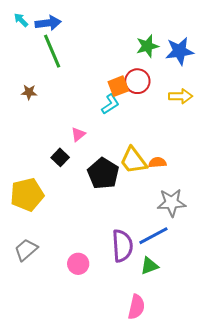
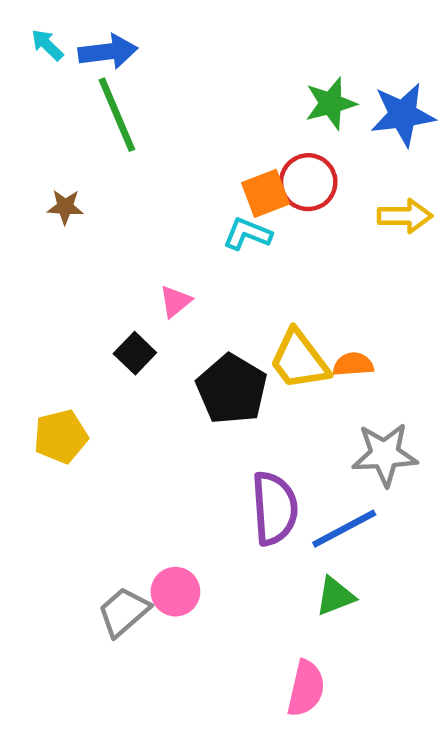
cyan L-shape: (110, 104) -> (247, 234), turned -125
yellow pentagon: (27, 195) -> (61, 436), size x0.7
purple semicircle: (122, 246) -> (274, 508), moved
gray trapezoid: (26, 250) -> (124, 612), moved

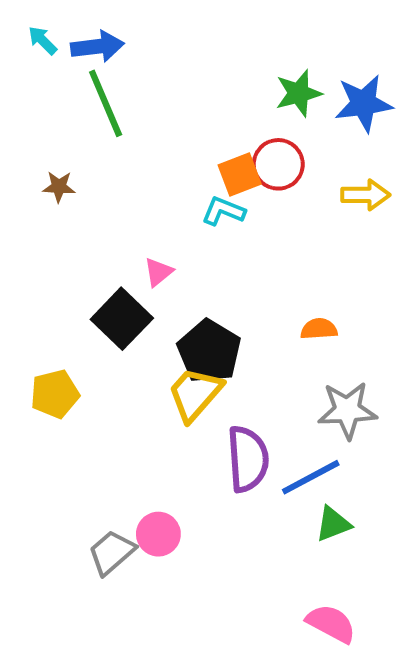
black square: (135, 353) -> (122, 319), size x1.6
yellow trapezoid: (299, 360) -> (195, 394), moved, turned 78
green triangle: (335, 596) -> (333, 524), moved
pink semicircle: (306, 688) -> (331, 623), moved, turned -75

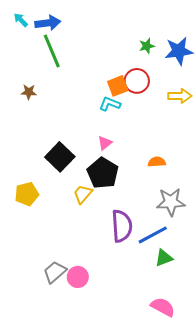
green star: (299, 93) -> (147, 46), size x0.7
pink triangle: (158, 272) -> (105, 143), moved
yellow trapezoid: (195, 394) -> (83, 194), moved, size x0.7
pink circle: (158, 534) -> (78, 277), moved

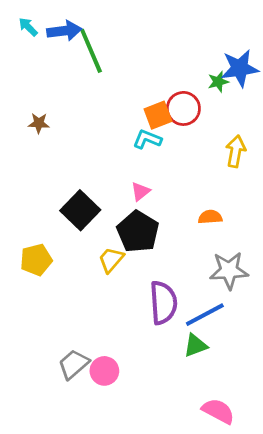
green star: (147, 46) -> (218, 82), moved
green line: (52, 51) -> (91, 51), moved
yellow arrow: (180, 96) -> (236, 151), moved, turned -80
green triangle: (164, 258) -> (195, 345), moved

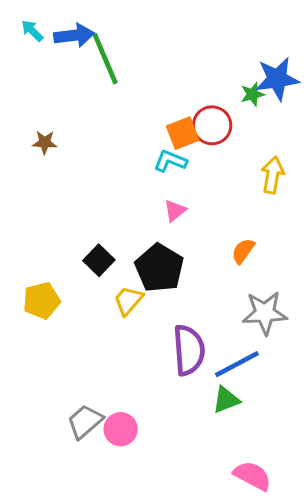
pink triangle: (141, 191) -> (175, 211), moved
black square: (80, 210) -> (99, 260), moved, size x0.7
orange semicircle: (210, 217) -> (243, 251), turned -50

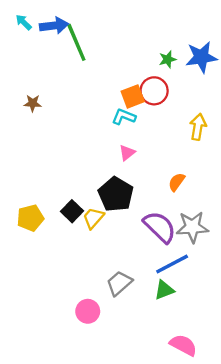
green star: (252, 94) -> (168, 59), moved
black square: (99, 260) -> (72, 211), moved
purple semicircle: (189, 350) -> (160, 227), moved, turned -42
gray trapezoid: (85, 421) -> (119, 283), moved

